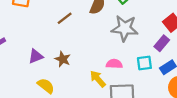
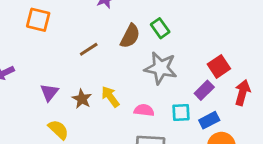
purple triangle: (36, 56) -> (49, 92), turned -35
yellow arrow: (98, 79) -> (110, 97), moved

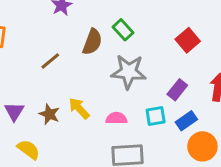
red square: (219, 66) -> (188, 40), moved

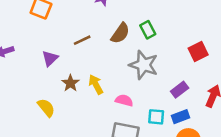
purple triangle: (14, 112) -> (50, 58), moved
cyan square: (156, 116) -> (156, 117), moved

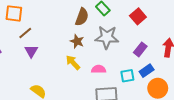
brown line: (82, 40) -> (25, 33), moved
red square: (198, 52) -> (138, 16), moved
brown star: (70, 83) -> (77, 41), moved

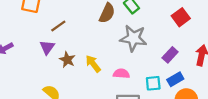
red square: (138, 16) -> (181, 17), moved
brown line: (25, 33) -> (58, 26), moved
brown star: (77, 41) -> (67, 60), moved

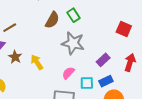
red square: (181, 17) -> (124, 29), moved, turned -35
pink semicircle: (121, 74) -> (68, 73), moved, turned -56

